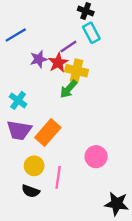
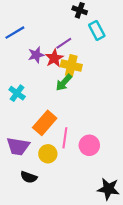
cyan rectangle: (91, 33) -> (97, 30), moved
purple trapezoid: (19, 130) -> (18, 146), moved
yellow circle: (34, 166) -> (48, 154), moved
pink line: (58, 177) -> (65, 138), moved

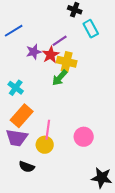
orange rectangle: (45, 123) -> (22, 116), moved
pink line: (65, 138) -> (48, 130), moved

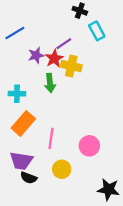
green arrow: (60, 78) -> (50, 83), moved, turned -48
cyan cross: (16, 88) -> (17, 94), turned -35
purple trapezoid: (17, 138) -> (21, 161), moved
yellow circle: (45, 145) -> (62, 169), moved

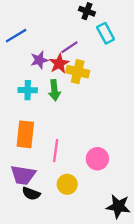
cyan cross: (17, 94) -> (28, 90), moved
orange rectangle: (23, 123) -> (25, 134), turned -35

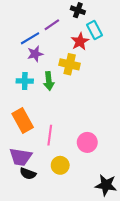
blue line: (16, 36) -> (30, 38), moved
purple line: (70, 47) -> (52, 25), moved
red star: (59, 63) -> (80, 41), moved
orange rectangle: (25, 134) -> (23, 121), turned -35

